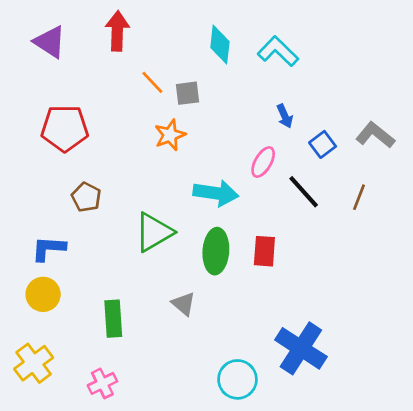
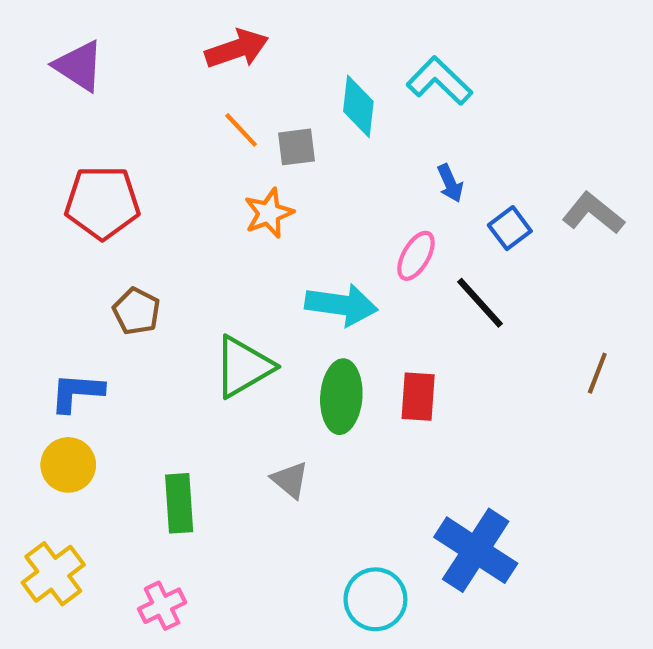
red arrow: (117, 31) -> (237, 49), moved, turned 69
cyan diamond: (220, 45) -> (358, 106), moved
brown line: (359, 197) -> (597, 373), moved

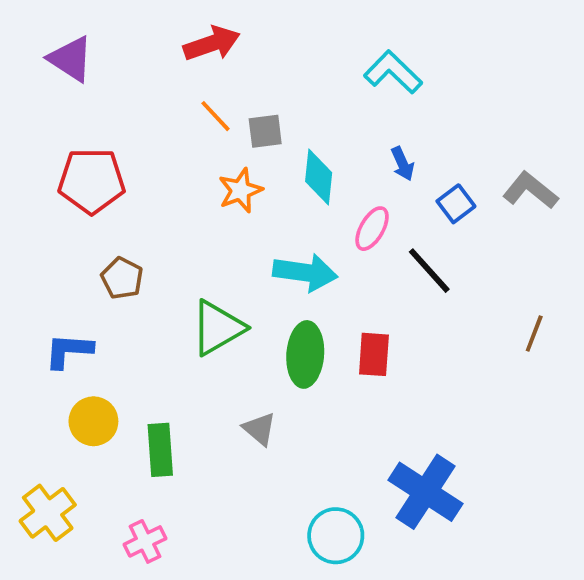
cyan diamond: (358, 106) -> (319, 177), moved
yellow circle: (68, 465) -> (93, 421), moved

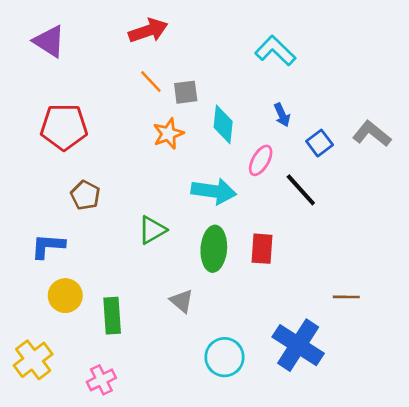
green triangle: (217, 328) -> (152, 230), size x0.7
brown line: (534, 333) -> (346, 297), moved, turned 70
cyan circle: (336, 536) -> (224, 357), moved

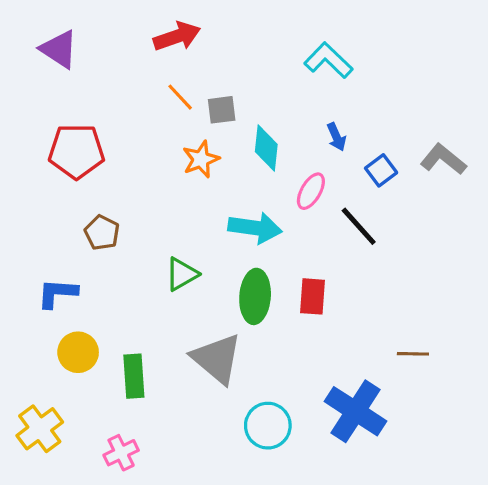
gray triangle: (182, 301) -> (217, 359), size x1.8

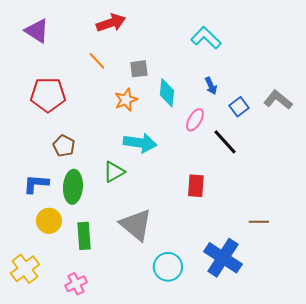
orange line: (180, 97) -> (97, 61), moved
cyan arrow: (255, 228) -> (140, 143), moved
green ellipse: (255, 296) -> (73, 187), moved

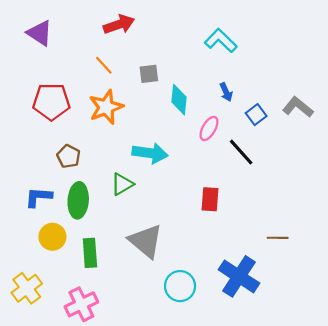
orange star: (126, 100) -> (106, 107), moved, size x1.4
pink cross: (76, 284) -> (81, 304), size x1.4

